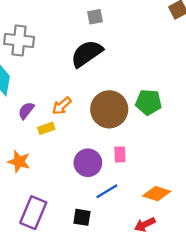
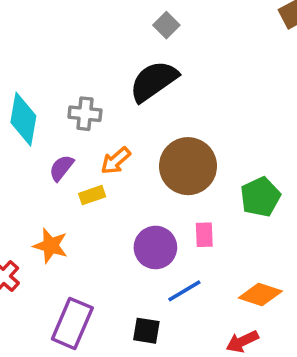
gray square: (95, 17) -> (166, 25), turned -35
gray cross: (19, 40) -> (85, 114), moved, size x0.7
green pentagon: (148, 102) -> (260, 197), moved, turned -30

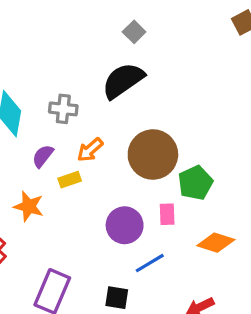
green pentagon: (260, 197) -> (195, 183), moved
orange star: (51, 246) -> (29, 206), moved
orange diamond: (260, 295) -> (216, 243), moved

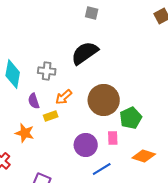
gray square: (134, 32) -> (92, 13), moved, turned -32
purple semicircle: (43, 156) -> (34, 101), turned -56

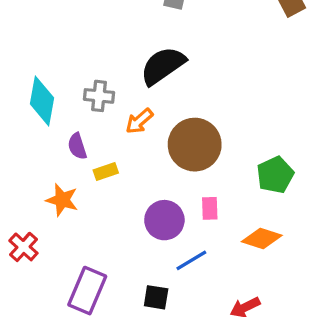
orange arrow: (64, 97) -> (139, 121), moved
green pentagon: (131, 118) -> (275, 175), moved

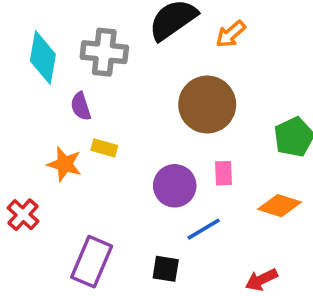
gray cross: (99, 96) -> (104, 52), size x1.4
orange arrow: (139, 121) -> (231, 34), moved
yellow rectangle: (106, 171) -> (104, 148), moved, turned 35

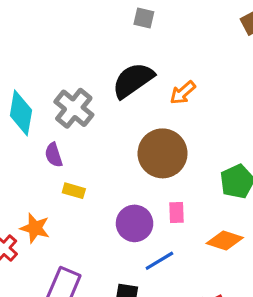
gray cross: (104, 52) -> (74, 108), turned 33
orange star: (65, 164) -> (35, 228), moved

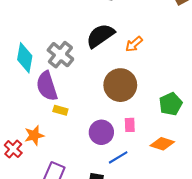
purple semicircle: (54, 155) -> (47, 86), size x1.8
orange star: (35, 228) -> (34, 135), turned -30

